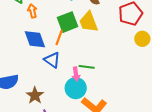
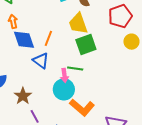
orange arrow: (32, 11) -> (13, 21), moved
green square: (68, 22) -> (86, 45), moved

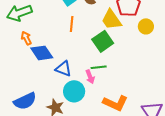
yellow trapezoid: (78, 24) -> (111, 20), moved
orange line: (48, 38) -> (72, 24), moved
cyan circle: (64, 89) -> (74, 91), moved

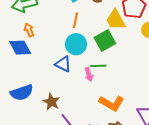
blue diamond: (42, 53) -> (20, 48), moved
cyan circle: (74, 91) -> (76, 44), moved

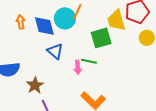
orange arrow: (29, 30) -> (21, 22), moved
cyan circle: (76, 44) -> (65, 18), moved
blue diamond: (20, 48) -> (44, 26), moved

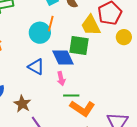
blue diamond: (44, 26) -> (63, 58), moved
green square: (101, 38) -> (79, 45), turned 35
green line: (89, 61) -> (71, 95), moved

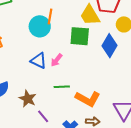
blue diamond: (63, 58) -> (110, 46), moved, turned 60
pink arrow: (61, 79) -> (57, 60), moved, turned 56
green line: (71, 95) -> (62, 87), moved

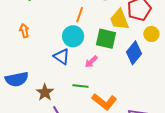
cyan circle: (40, 26) -> (73, 36), moved
pink arrow: (57, 60) -> (91, 62), moved

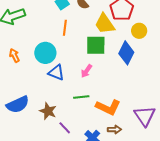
cyan circle: (73, 36) -> (45, 53), moved

